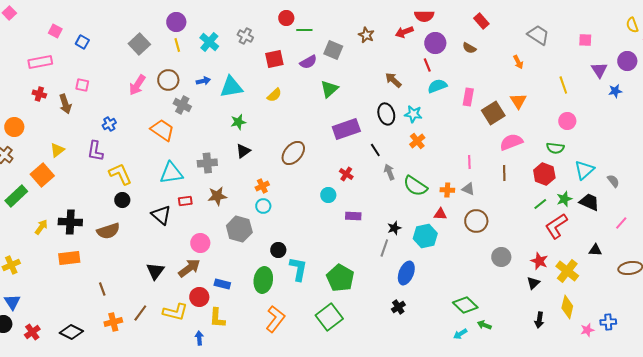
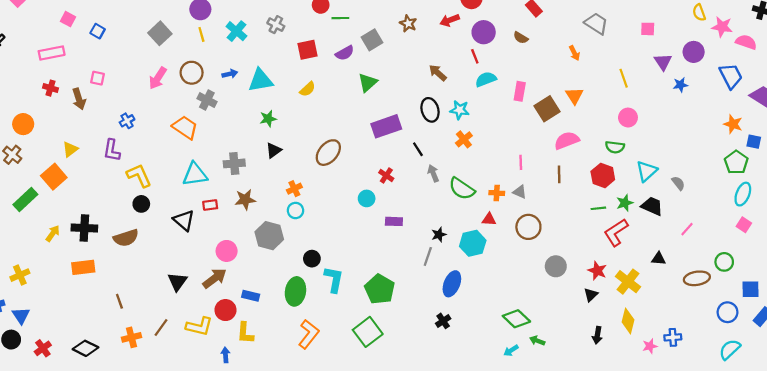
gray square: (333, 50) -> (372, 40), turned 36
green line: (540, 204) -> (598, 208), turned 32

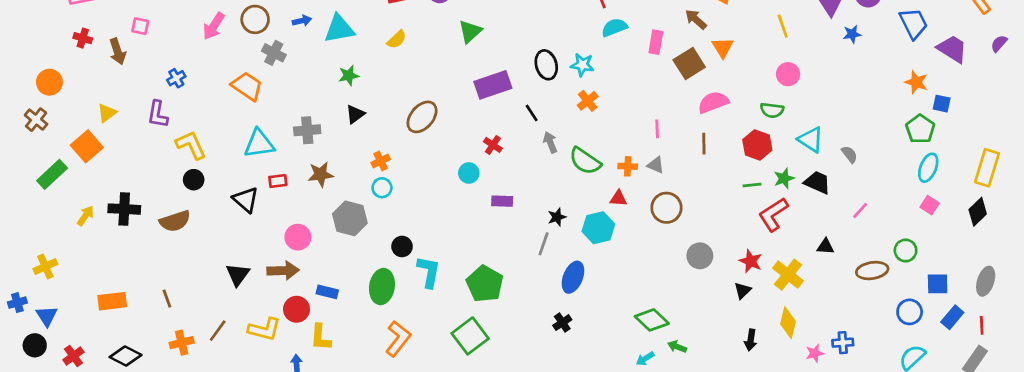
brown arrow: (438, 73) -> (696, 19), moved
cyan triangle: (647, 171) -> (811, 140), turned -45
orange rectangle: (83, 267) -> (112, 301), moved
brown arrow: (215, 278) -> (283, 271), turned 35

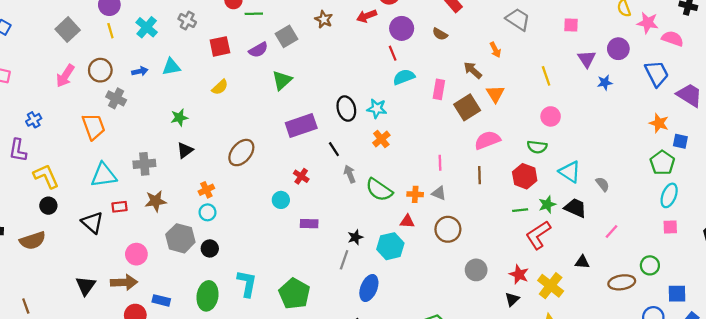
cyan triangle: (339, 29) -> (171, 67), moved, size x0.7
orange trapezoid: (247, 86) -> (94, 127), turned 36
pink square: (930, 205) -> (670, 227), turned -35
black circle: (402, 246) -> (210, 248), moved

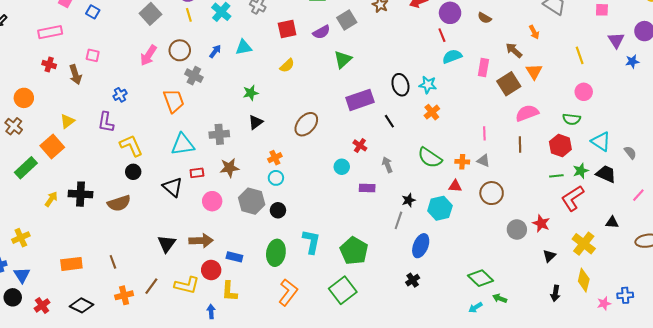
blue arrow: (140, 71) -> (215, 51), turned -40
gray arrow: (350, 174) -> (387, 165), moved
pink circle: (136, 254) -> (212, 201), moved
red star: (519, 274) -> (541, 223), moved

